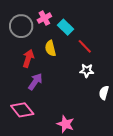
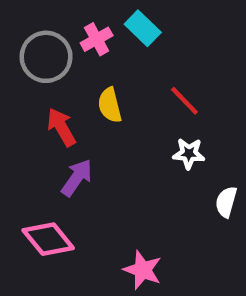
cyan rectangle: (66, 27) -> (143, 28), moved
red arrow: (28, 58) -> (61, 127), turned -48

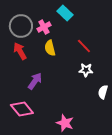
pink cross: (97, 39) -> (44, 27), moved
red arrow: (61, 127) -> (20, 51), moved

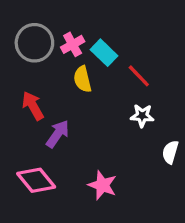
cyan rectangle: (65, 13) -> (104, 53), moved
red arrow: (20, 51) -> (33, 106), moved
pink star: (65, 123) -> (102, 185), moved

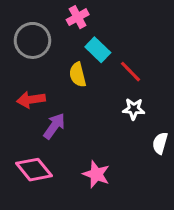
pink cross: (73, 44) -> (78, 17), moved
red arrow: (33, 106) -> (31, 100), turned -68

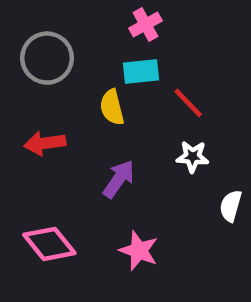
pink cross: (78, 17) -> (146, 24), moved
cyan rectangle: (98, 50) -> (141, 71), turned -50
purple arrow: (54, 126) -> (119, 179), moved

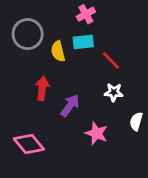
yellow semicircle: (112, 107) -> (58, 51), moved
red arrow: (45, 143) -> (42, 88), moved, turned 105
pink star: (139, 251) -> (96, 133), moved

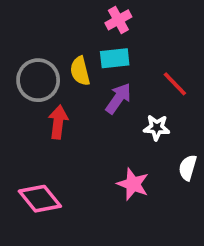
gray circle: (28, 34) -> (38, 80), moved
red line: (111, 61) -> (175, 84), moved
purple arrow: (70, 106) -> (118, 98), moved

